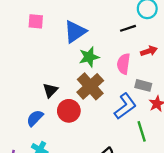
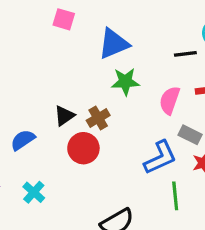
brown cross: (90, 86) -> (98, 118), moved, size x0.6
blue semicircle: (35, 118) -> (23, 140), moved

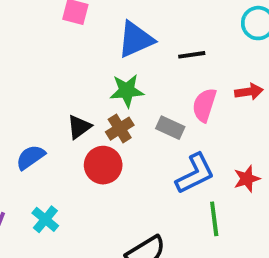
black line: (185, 54) -> (192, 55), moved
green star: (125, 82) -> (127, 91), moved
gray rectangle: (190, 135) -> (170, 128), moved

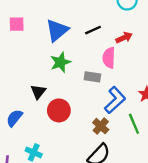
red arrow: (249, 92) -> (124, 38), moved
brown cross: (120, 129) -> (101, 126), moved

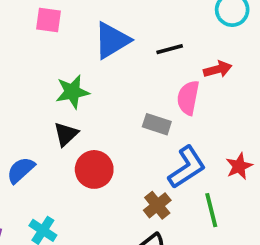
green star: (60, 62) -> (72, 92), moved

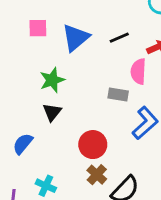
pink square: (49, 20) -> (38, 28), moved
red circle: (94, 169) -> (93, 145), moved
brown cross: (157, 205) -> (97, 175), moved

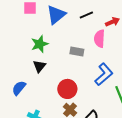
gray rectangle: (118, 95) -> (77, 52), moved

